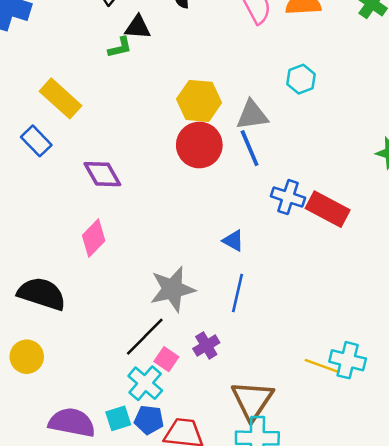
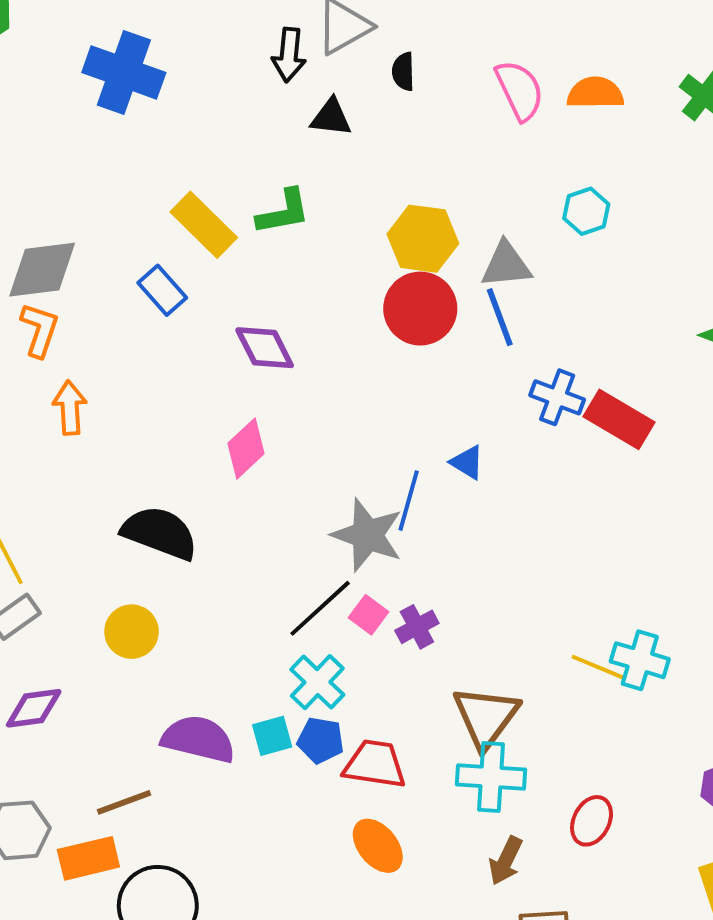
green L-shape: (120, 47) -> (283, 212), moved, size x1.4
gray star: (172, 289) -> (367, 535), turned 30
blue line: (238, 293) -> (409, 501), moved
pink square: (166, 359) -> (369, 615), moved

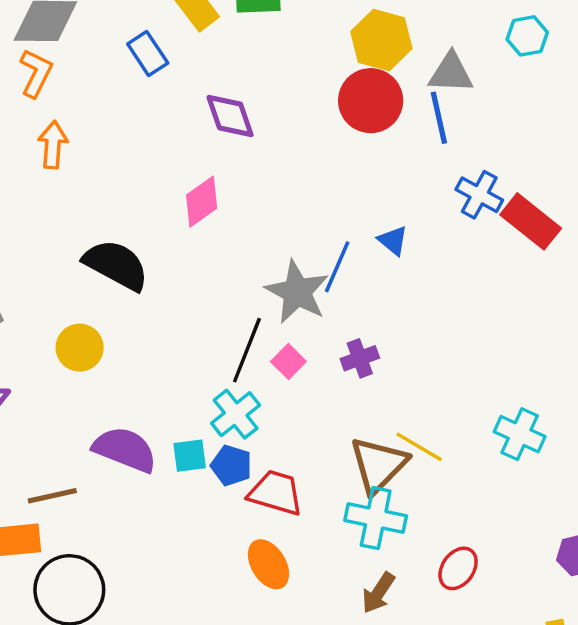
black line: (320, 608) -> (247, 350), turned -34
purple cross: (417, 627) -> (360, 358), moved
yellow line: (599, 668) -> (419, 447), moved

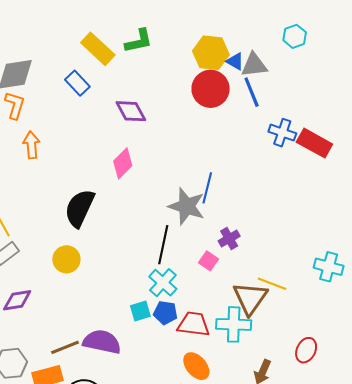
blue triangle: (393, 241) -> (235, 61), moved
black semicircle: (116, 265) -> (80, 208), turned -84
pink square: (288, 362) -> (209, 261), moved
purple semicircle: (125, 449) -> (102, 342), moved
cyan cross: (376, 518) -> (234, 324), moved

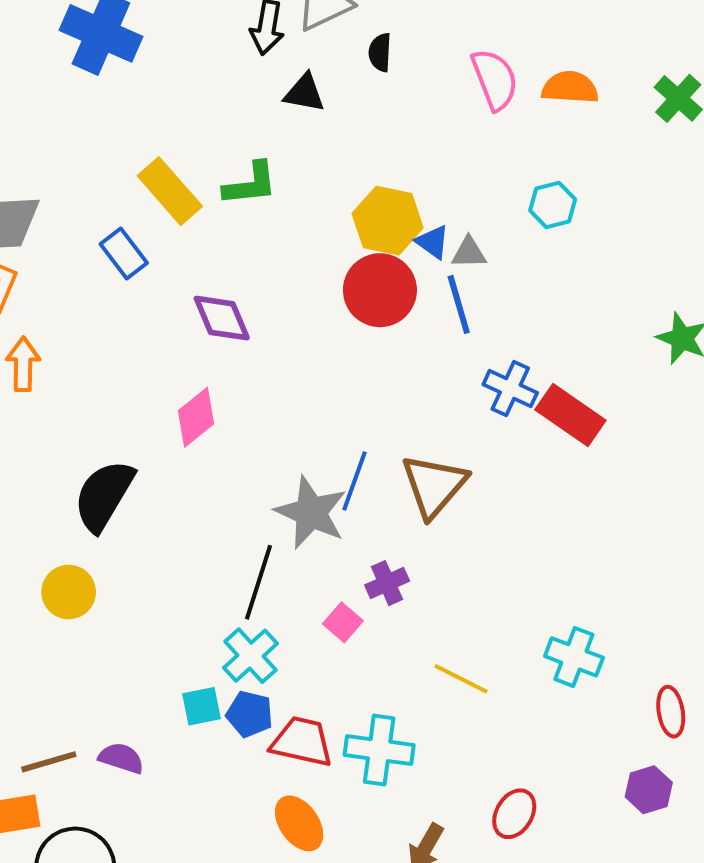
gray triangle: (254, 65) -> (469, 253), size x0.7
brown triangle: (250, 298) -> (434, 486), moved
purple semicircle: (102, 342) -> (121, 758), size x0.6

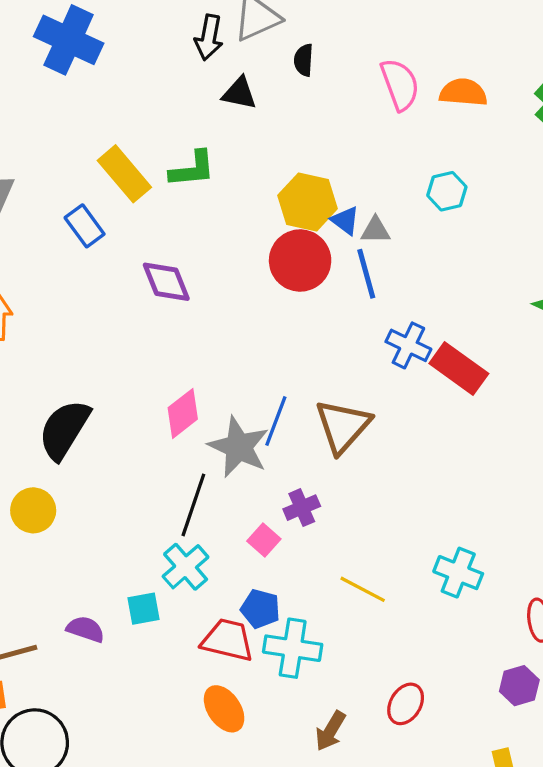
pink diamond: (196, 417) -> (183, 413), moved
blue pentagon: (250, 714) -> (260, 609), moved
purple semicircle: (121, 758) -> (85, 629), moved

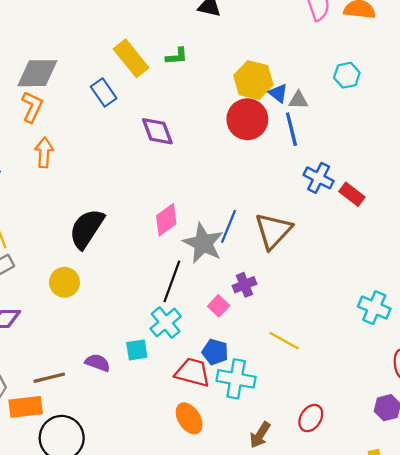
green L-shape: (192, 169) -> (177, 56), size x0.7
red rectangle: (459, 369) -> (352, 194), size x0.7
cyan cross: (458, 573) -> (374, 308), moved

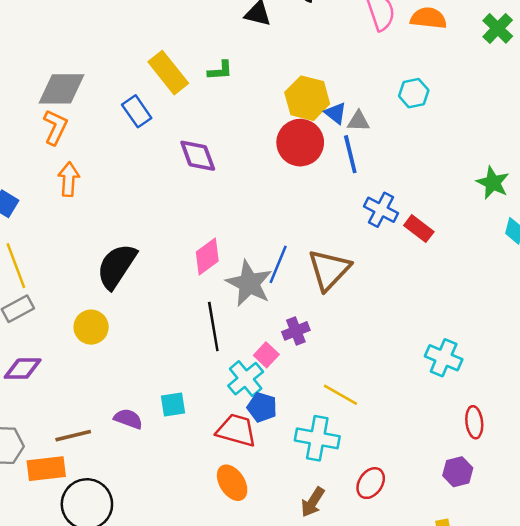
black line: (172, 281) -> (213, 327), turned -30
cyan cross: (166, 323) -> (246, 379), moved
cyan cross: (236, 379) -> (317, 438), moved

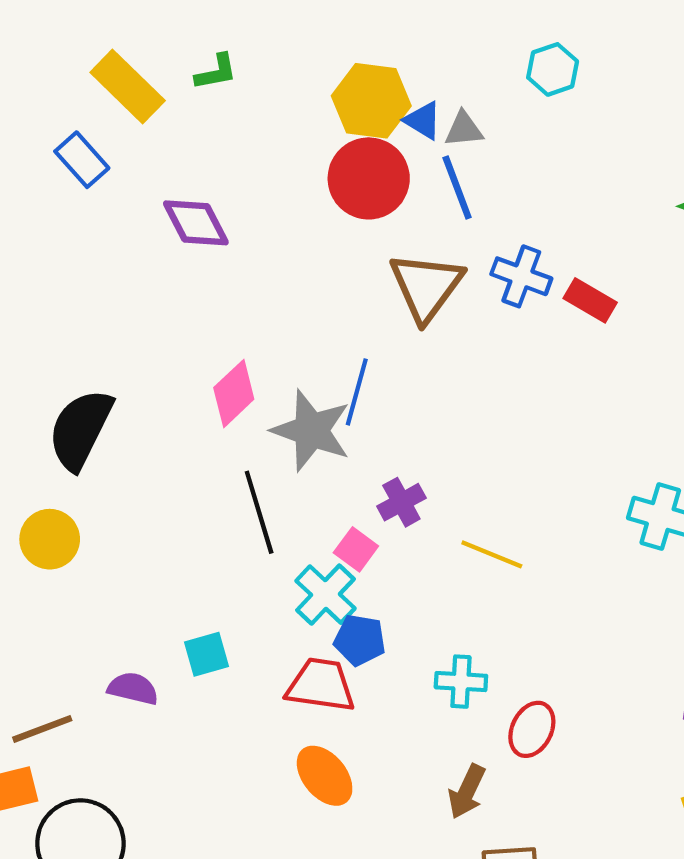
brown triangle: (329, 270) -> (426, 287), moved
yellow line: (341, 395) -> (492, 554), moved
cyan cross: (317, 438) -> (461, 682), size x0.7
red ellipse: (371, 483) -> (532, 729), moved

